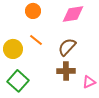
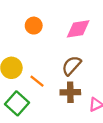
orange line: (36, 40) -> (37, 81), moved

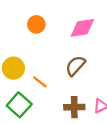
brown cross: (70, 92) -> (74, 107), moved

